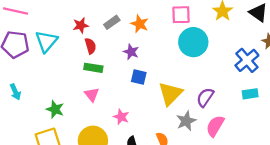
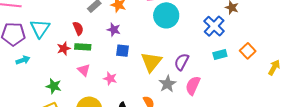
red star: (81, 25) -> (64, 48), moved
cyan arrow: (15, 92) -> (23, 60), moved, turned -80
pink star: (121, 117) -> (110, 79), moved

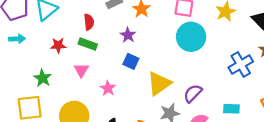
red star: (64, 48) -> (58, 45), moved
cyan rectangle: (220, 55) -> (231, 109), moved

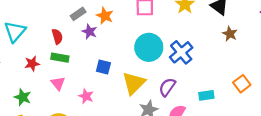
purple star: (128, 35) -> (90, 32), moved
cyan circle: (191, 37) -> (149, 47), moved
blue cross: (241, 65) -> (181, 52), moved

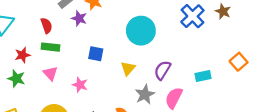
blue cross: (181, 52) -> (192, 16), moved
yellow triangle: (134, 83) -> (128, 68), size x0.6
green star: (23, 97) -> (16, 78), moved

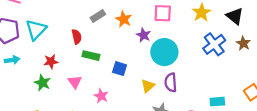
purple star: (79, 18) -> (143, 35), moved
green rectangle: (50, 47) -> (91, 56), moved
purple semicircle: (162, 70) -> (171, 82), moved, turned -42

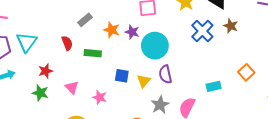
orange star: (124, 19) -> (112, 30), moved
green rectangle: (91, 56) -> (93, 53), moved
blue square: (120, 69) -> (122, 76), moved

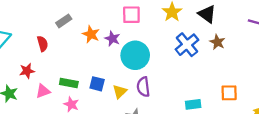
green rectangle: (93, 53) -> (69, 83), moved
red star: (46, 71) -> (27, 71), moved
orange square: (246, 72) -> (229, 93), turned 35
pink triangle: (72, 87) -> (43, 91), turned 48

